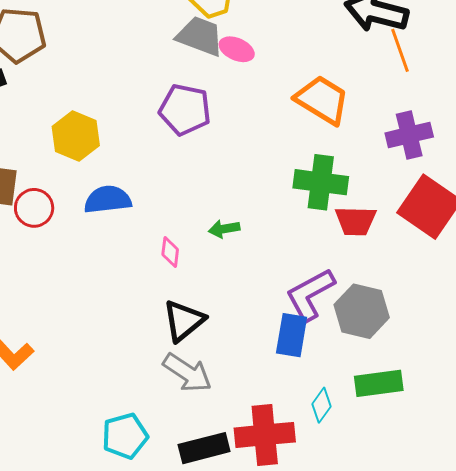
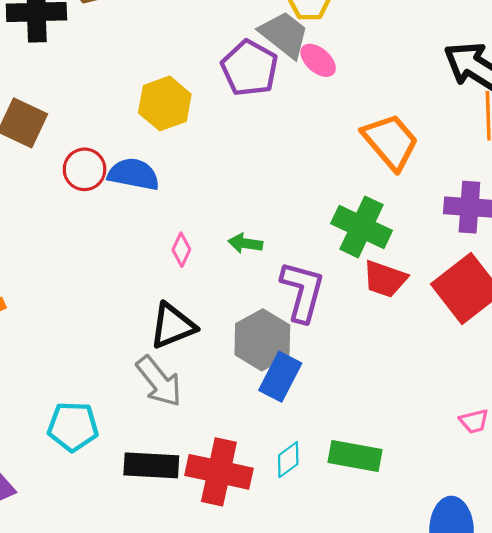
purple pentagon: (185, 110) -> (249, 68), moved
yellow hexagon: (76, 136) -> (165, 103), moved
red circle: (34, 208) -> (85, 169), moved
purple L-shape: (310, 294) -> (302, 291), moved, turned 116
gray hexagon: (362, 311) -> (262, 340), moved

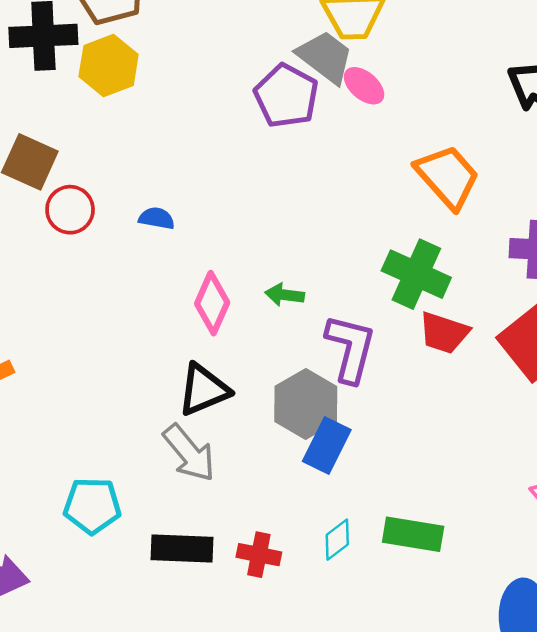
yellow hexagon: (165, 103) -> (109, 66), moved
red circle: (85, 169) -> (70, 210), moved
blue semicircle: (134, 174) -> (157, 218), size x0.6
pink diamond: (181, 250) -> (212, 303), size x1.6
red cross: (219, 472) -> (259, 555), size x0.6

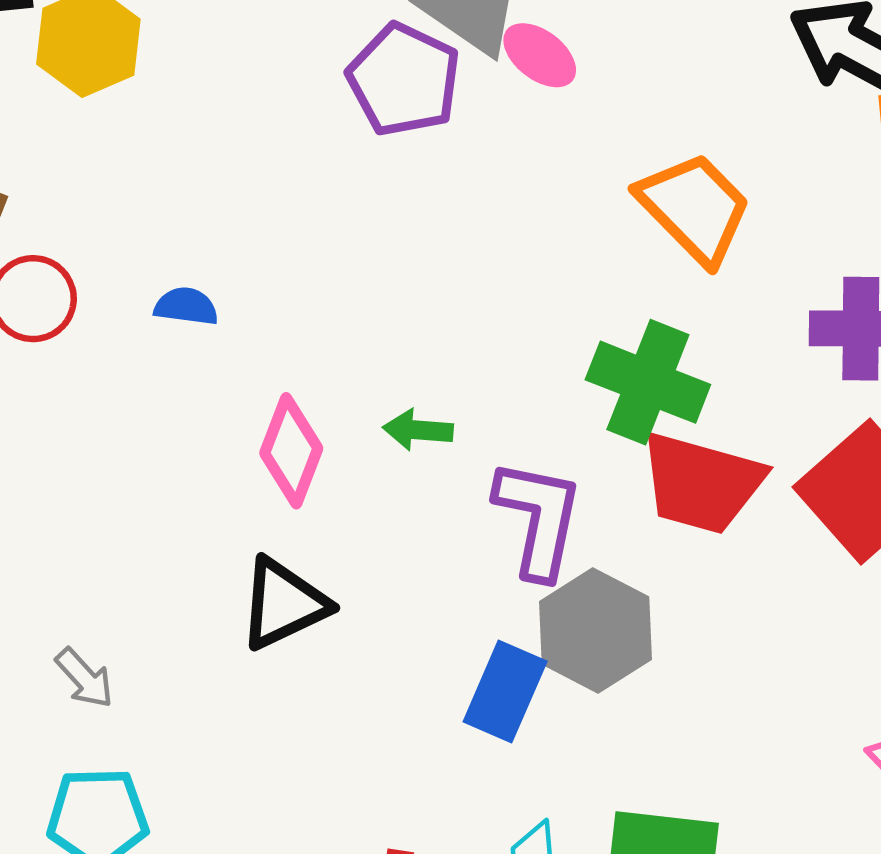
red trapezoid: (444, 333) -> (701, 483), size x1.4
gray hexagon: (306, 404) -> (595, 631), moved
gray arrow: (189, 453) -> (84, 678), moved, size x0.6

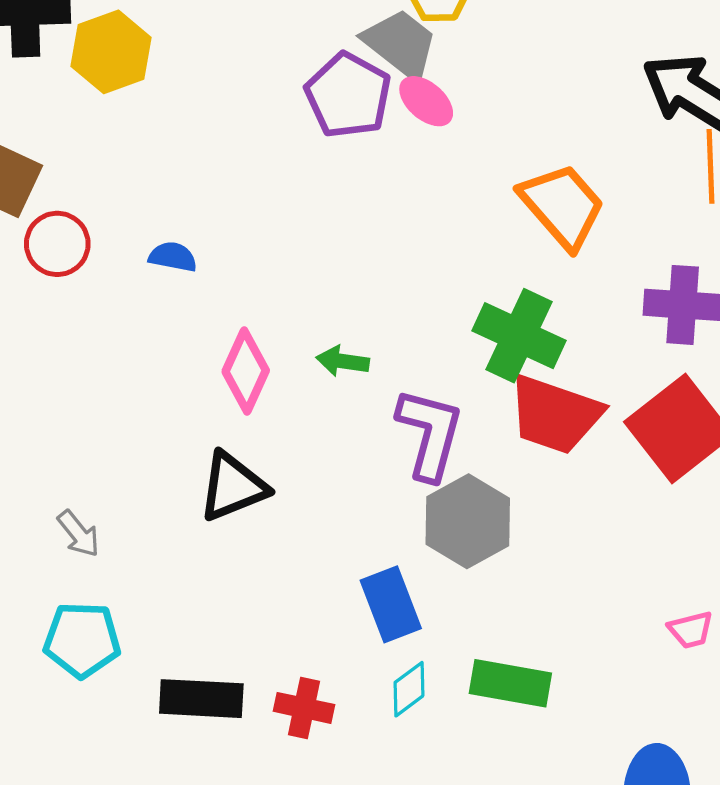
pink ellipse: (540, 55) -> (426, 101), moved
blue rectangle: (505, 692) -> (391, 604), moved, turned -48

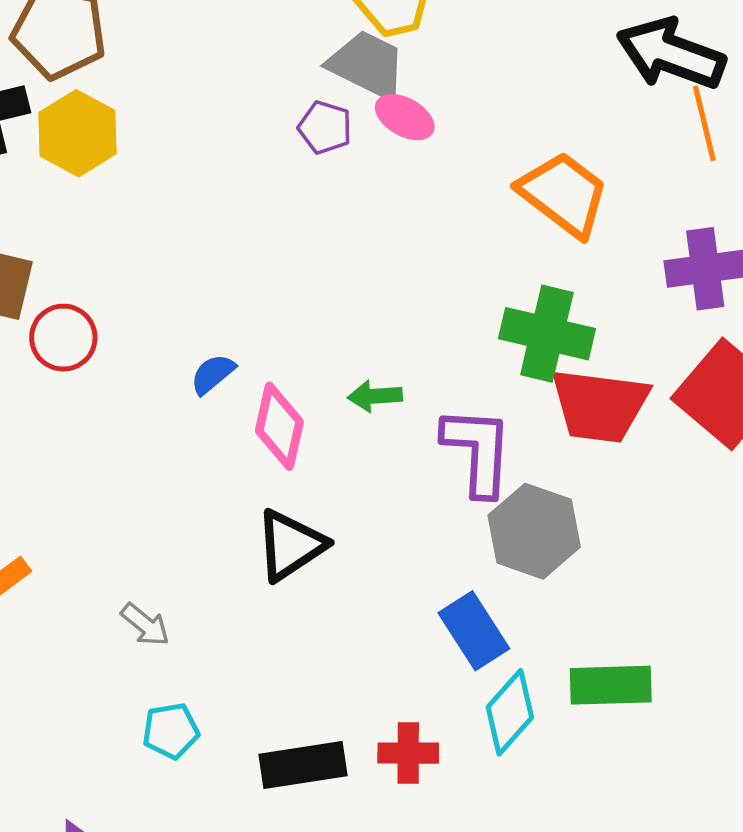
purple pentagon: (348, 95) -> (325, 127), size x0.6
blue semicircle: (173, 257) -> (213, 374), moved, turned -39
cyan pentagon: (82, 640) -> (171, 731), size x0.7
cyan diamond: (409, 689) -> (510, 712), size x1.4

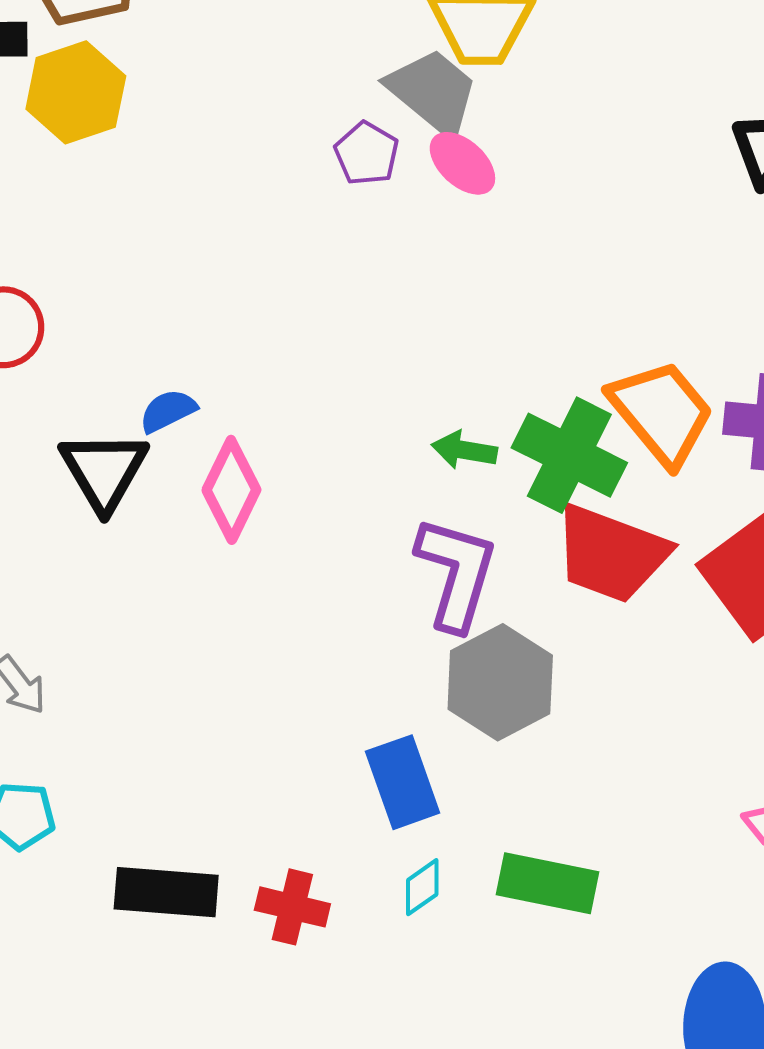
orange trapezoid: (564, 194) -> (662, 413), moved
green arrow: (375, 396) -> (464, 450), moved
black triangle: (290, 545) -> (104, 471), moved, turned -40
cyan diamond: (510, 712) -> (422, 887), size x0.6

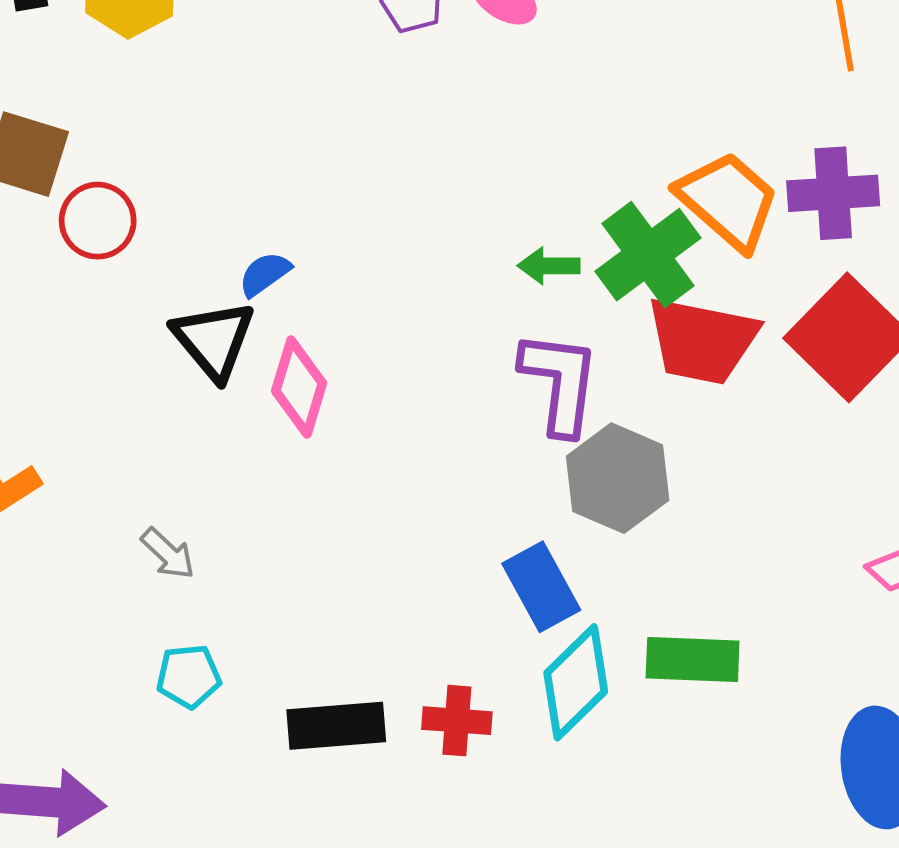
green cross: (569, 455) -> (648, 255), turned 36
pink diamond: (231, 490) -> (299, 387), moved
cyan diamond: (422, 887) -> (576, 682), size x2.0

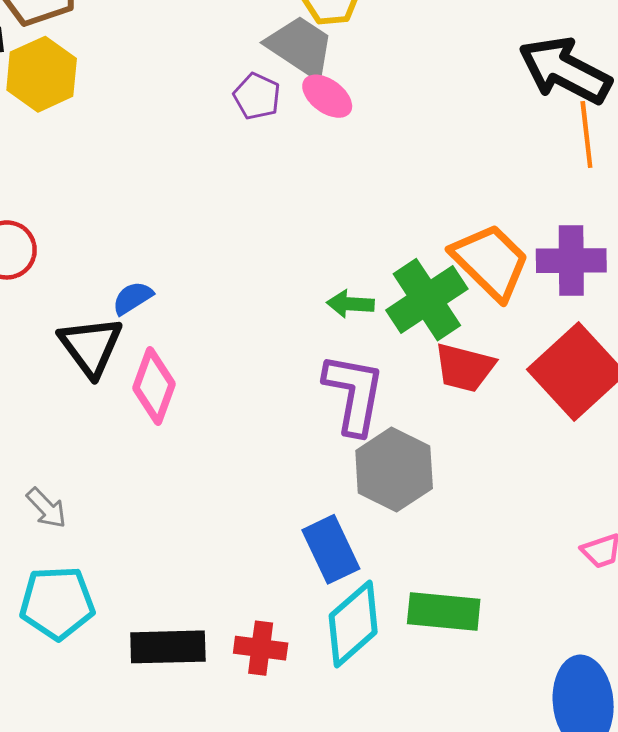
red trapezoid: (702, 341) -> (465, 368), size x0.7
cyan pentagon: (189, 676) -> (57, 603), size x1.5

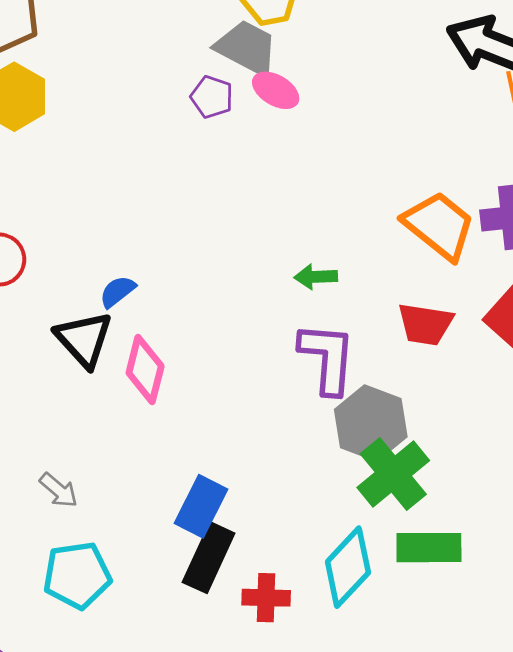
green cross: (427, 300) -> (393, 474), moved
blue rectangle: (331, 549) -> (201, 506), moved, turned 58
black rectangle: (168, 647) -> (209, 558), moved, turned -58

